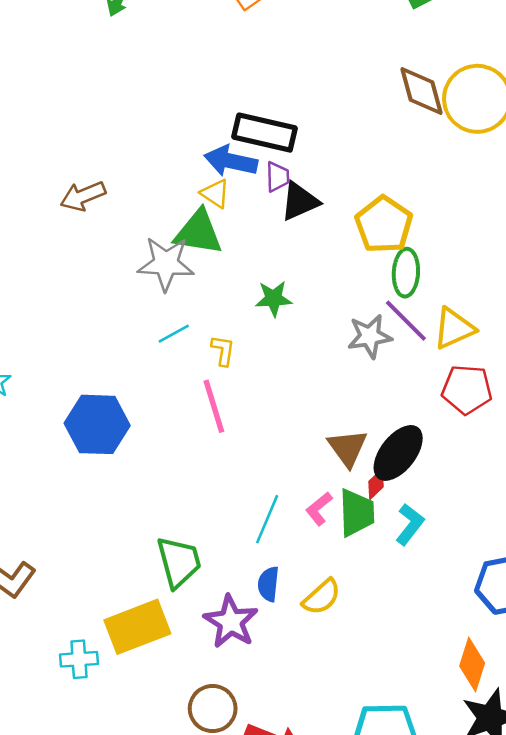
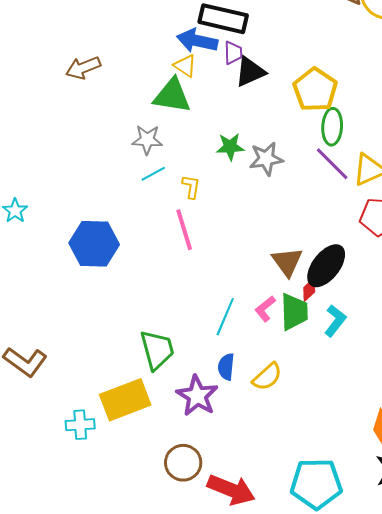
gray star: (166, 264) -> (147, 140), moved, size x0.7
gray star: (370, 336) -> (266, 159), moved

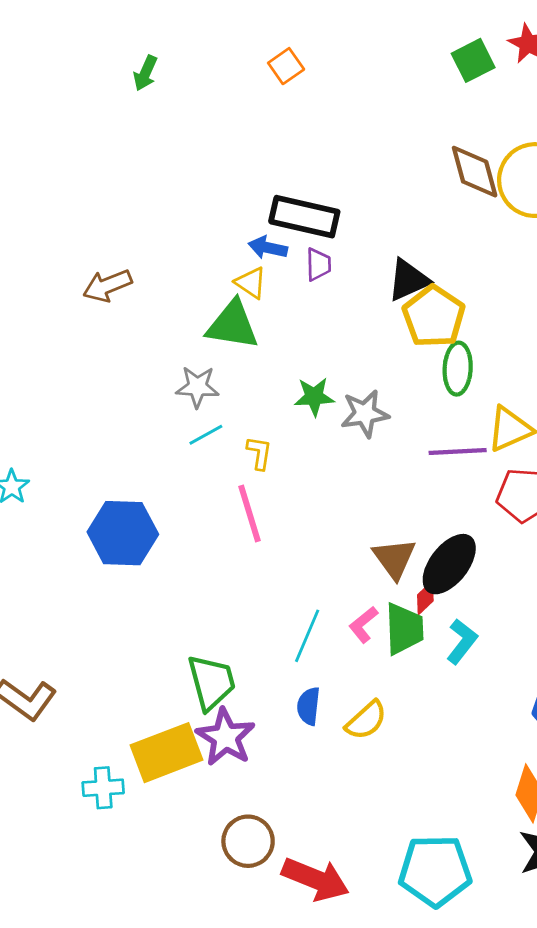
blue arrow: (197, 41) -> (268, 248), size x0.7
black triangle: (250, 72) -> (408, 280), moved
purple line: (332, 164) -> (458, 452), moved, turned -48
purple star: (197, 396) -> (226, 737), moved

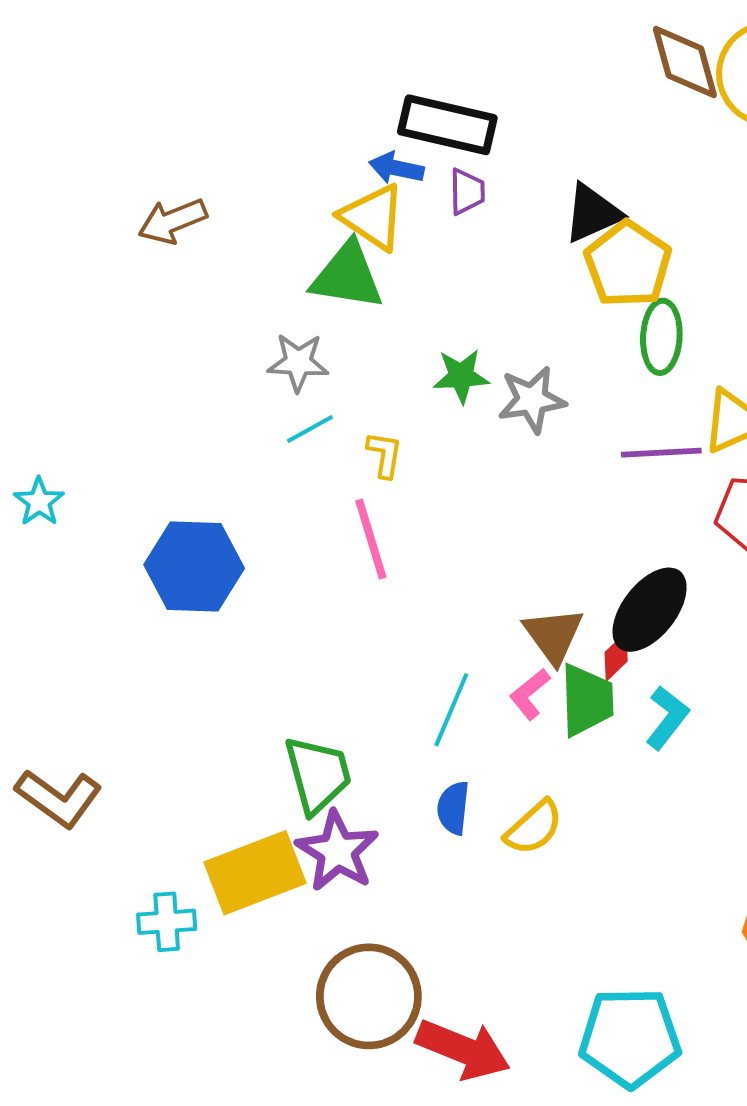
yellow triangle: (251, 283) -> (373, 217), size x1.5
brown triangle: (394, 558) -> (553, 635), moved
brown circle: (248, 841) -> (369, 996), size x1.4

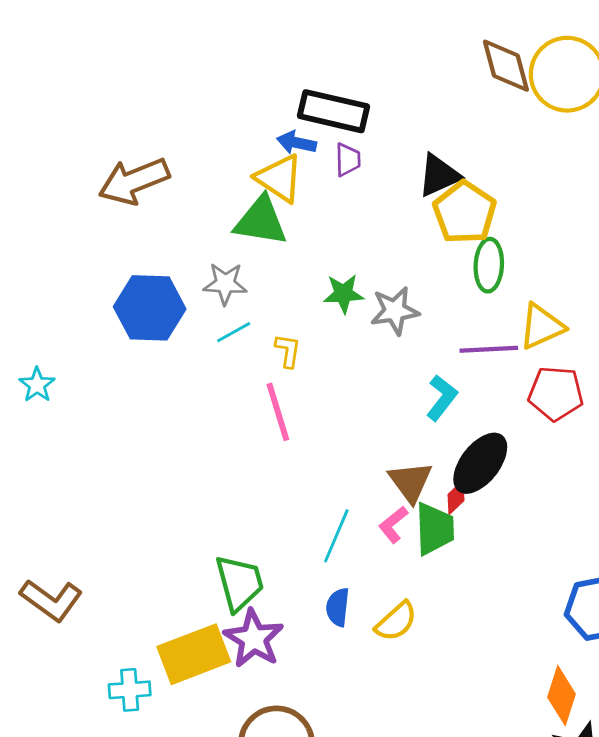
brown arrow: (173, 221) -> (134, 181), size x1.4
blue hexagon: (194, 566) -> (150, 308), moved
cyan L-shape: (667, 718) -> (442, 398), moved

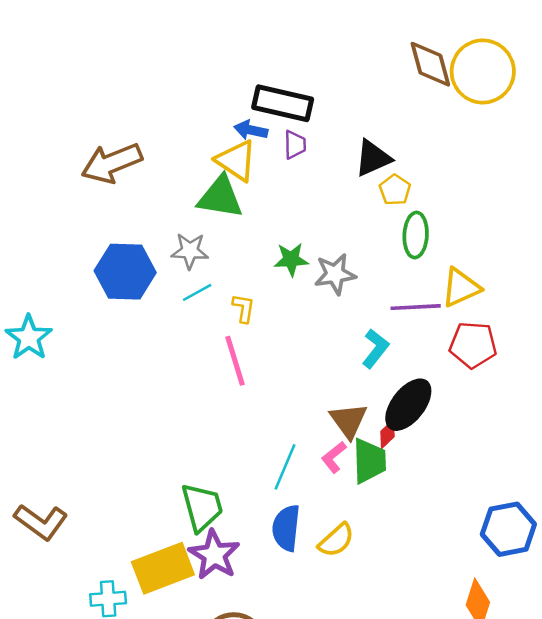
yellow pentagon: (465, 212) -> (395, 190), size x0.6
cyan star: (37, 385) -> (29, 338), size x1.5
blue semicircle: (338, 607) -> (286, 528), size x1.4

